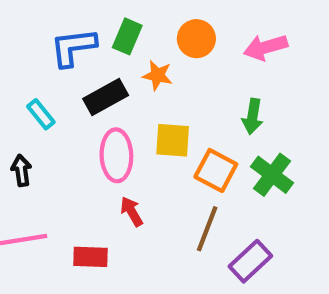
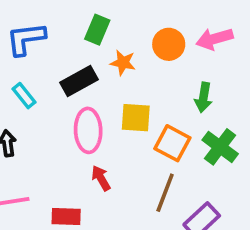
orange circle: (196, 39) -> (169, 44), moved
blue L-shape: (73, 47) -> (26, 39), moved

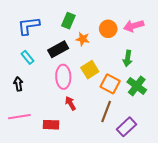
yellow square: (136, 118) -> (90, 70), turned -36

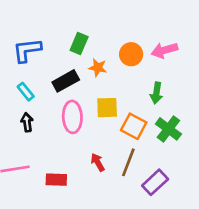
yellow square: (90, 70) -> (107, 108), turned 30
black arrow: (18, 84) -> (27, 122), moved
red arrow: (70, 103) -> (98, 162), moved

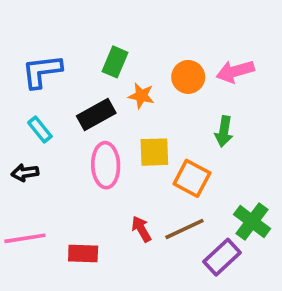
black arrow: (27, 122) -> (25, 173), moved, turned -90
green cross: (168, 129) -> (252, 221), moved
brown line: (128, 162) -> (184, 229), turned 44

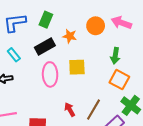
green rectangle: (115, 62) -> (46, 20), moved
pink arrow: (235, 71) -> (121, 23), turned 36
orange square: (192, 178) -> (119, 80), moved
brown line: (184, 229) -> (93, 110), turned -35

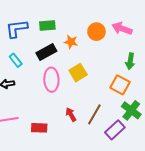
green rectangle: (46, 20) -> (47, 25), turned 63
green arrow: (115, 56) -> (130, 61), moved
yellow square: (77, 67) -> (78, 73), turned -30

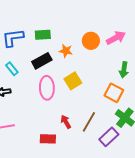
pink arrow: (122, 29) -> (116, 38), turned 132
red rectangle: (39, 128) -> (48, 139), moved

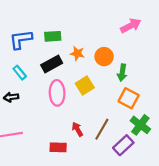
pink arrow: (116, 38) -> (131, 26), moved
orange circle: (91, 41) -> (104, 57), moved
green arrow: (124, 70) -> (122, 73), moved

